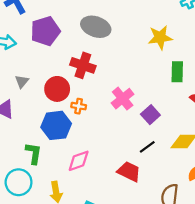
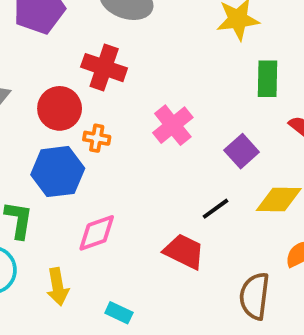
purple square: (150, 115) -> (242, 151), moved

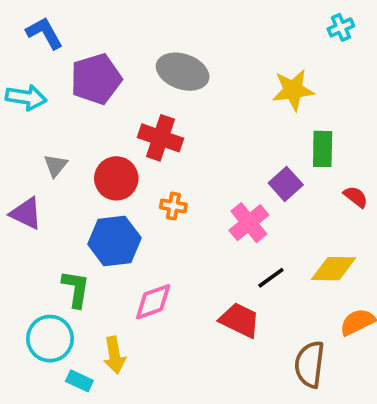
pink cross: (173, 125) -> (249, 223), moved
orange cross: (97, 138) -> (173, 206), moved
purple square: (242, 151) -> (286, 184), moved
cyan rectangle: (119, 313) -> (79, 381), moved

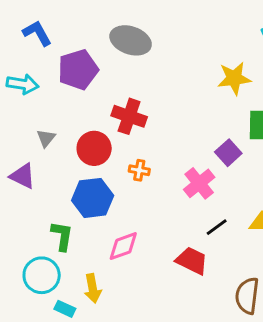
gray ellipse: (183, 72) -> (131, 40), moved

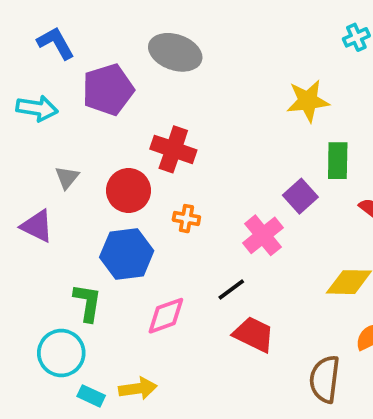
black line: (217, 227) -> (231, 289), moved
yellow arrow: (93, 288) -> (138, 388), moved, turned -88

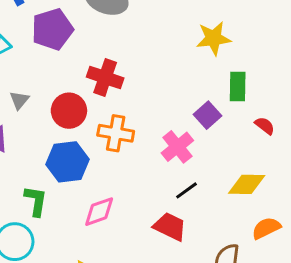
orange cross: (186, 219) -> (116, 133), size x1.6
black line: (231, 289) -> (186, 190), moved

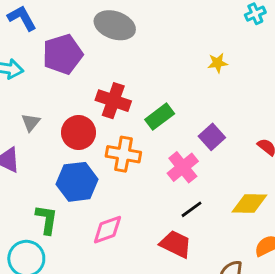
yellow star: (214, 38) -> (218, 63), size x0.6
green rectangle: (238, 87) -> (160, 117), moved, turned 52

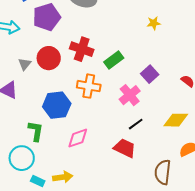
red circle: (79, 132) -> (49, 58), moved

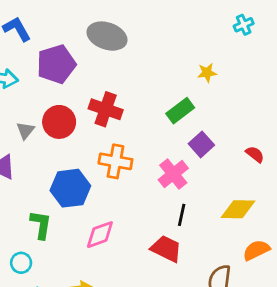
green rectangle: (114, 60) -> (180, 111), moved
black line: (136, 124) -> (182, 215), turned -42
cyan circle: (22, 158) -> (21, 263), size x0.6

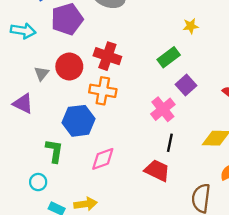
orange cross: (115, 161) -> (103, 91), moved

